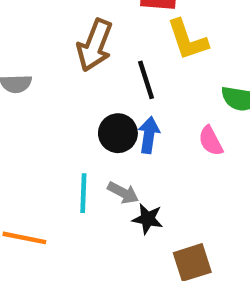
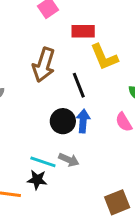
cyan line: (83, 193) -> (43, 162), turned -70
black star: (148, 219) -> (37, 180), moved

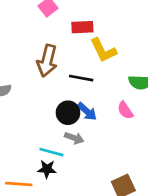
black line: (79, 85) -> (81, 78), turned -55
blue arrow: (83, 121) -> (87, 111), turned 130
gray arrow: (69, 160) -> (74, 138), moved

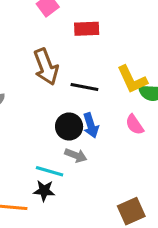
yellow L-shape: (103, 50) -> (132, 80), moved
brown arrow: (47, 61) -> (46, 67), turned -36
blue arrow: (87, 111) -> (91, 125), turned 30

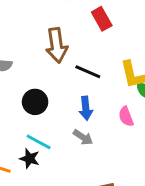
red rectangle: (87, 29) -> (102, 19), turned 50
black circle: (69, 127) -> (35, 102), moved
gray arrow: (76, 155) -> (83, 137), moved

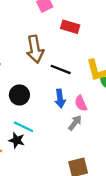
red rectangle: (102, 19) -> (70, 27), turned -42
pink semicircle: (126, 117) -> (81, 103), moved
gray arrow: (83, 137) -> (75, 123), moved, turned -84

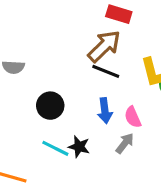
brown arrow: (35, 49) -> (104, 46), moved, turned -124
black star: (17, 140) -> (79, 147), moved

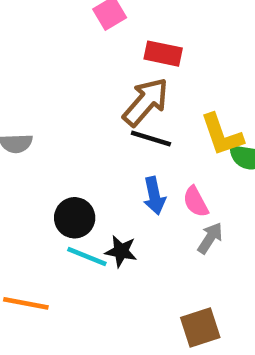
black circle: (50, 106) -> (75, 218), moved
gray arrow: (125, 143) -> (210, 238), moved

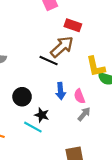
black line: (151, 138) -> (49, 61), moved
cyan line: (87, 256) -> (33, 127), moved

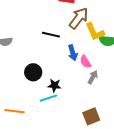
brown arrow: (62, 47) -> (79, 18), moved
blue arrow: (61, 91) -> (73, 53), moved
cyan line: (33, 127) -> (48, 98), turned -36

